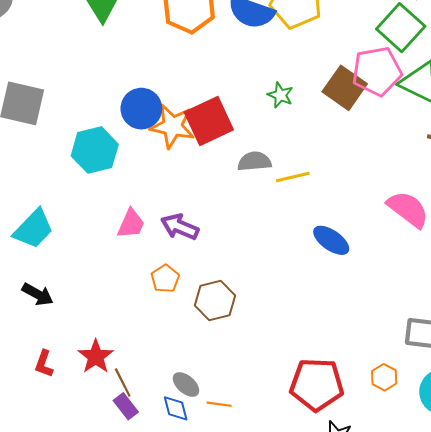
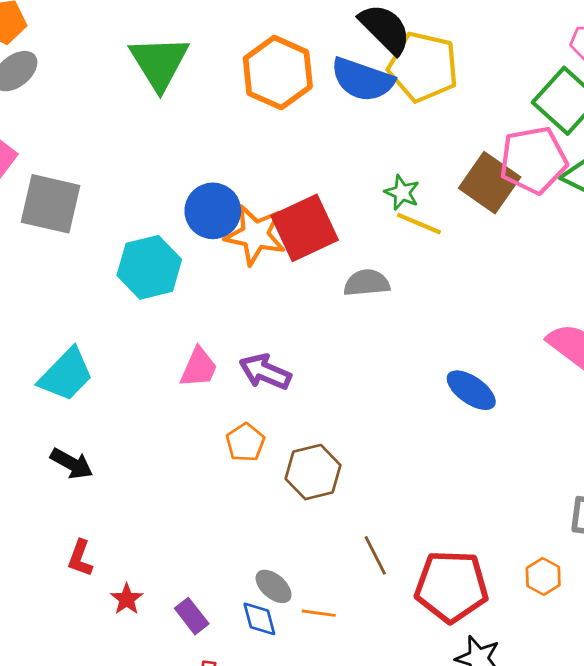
yellow line: (293, 177) -> (419, 224), moved, turned 36
red star: (96, 357) -> (127, 599), moved, size x0.7
brown line: (123, 382) -> (375, 555), moved

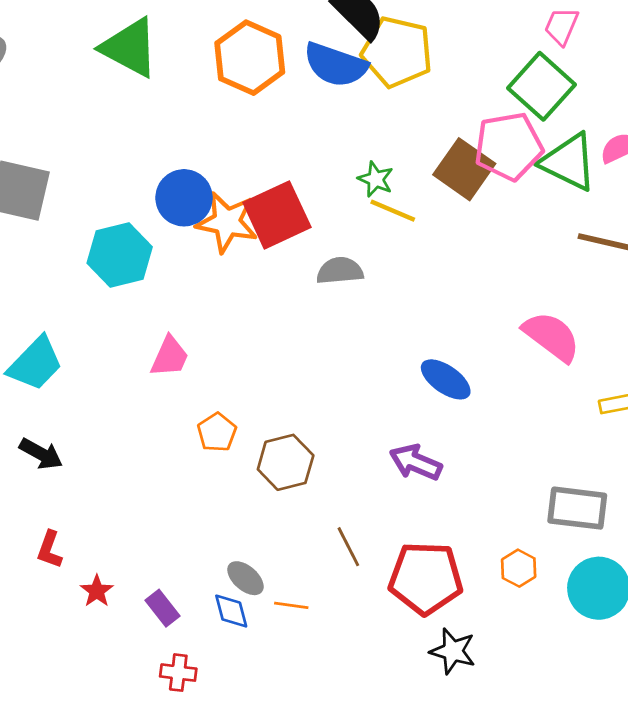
green triangle: (159, 63) -> (130, 48), turned -30
purple arrow: (265, 372) -> (416, 462), moved

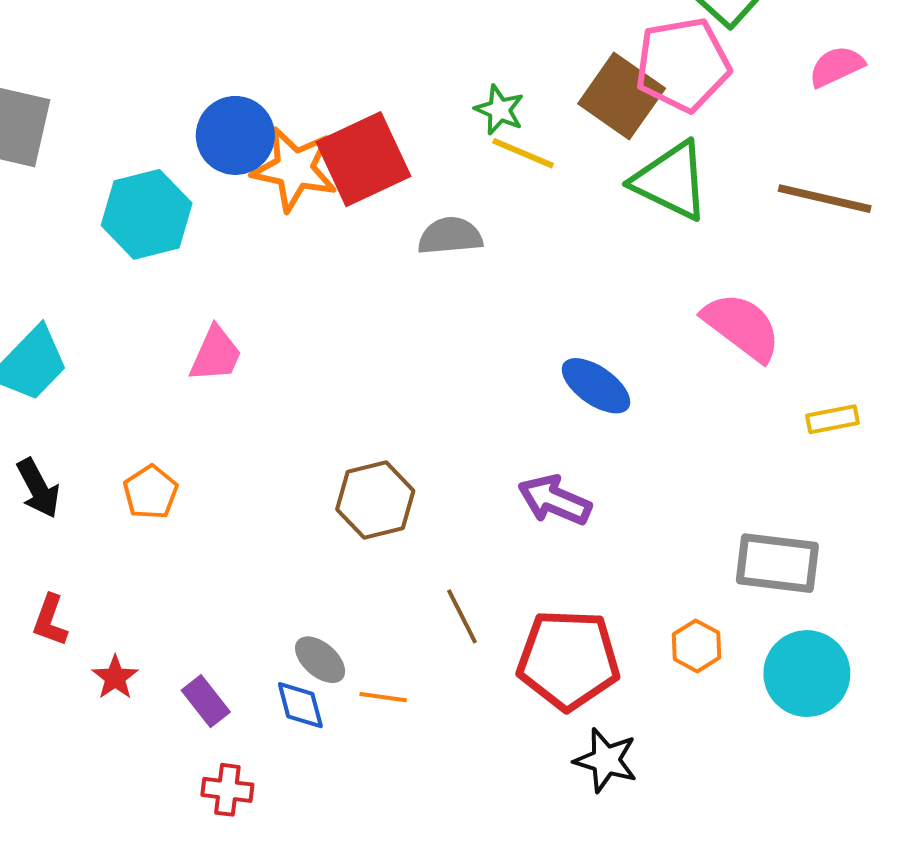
green triangle: (569, 162) -> (671, 181), moved
orange pentagon: (217, 432) -> (151, 492), moved
black arrow: (41, 454) -> (38, 488), turned 33

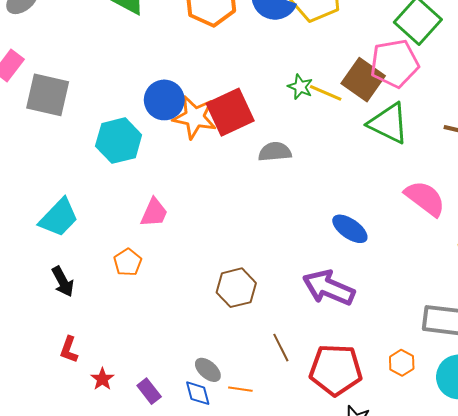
yellow line: (523, 153) -> (326, 93), moved
orange pentagon: (151, 492) -> (128, 262), moved
purple arrow: (555, 500) -> (329, 288), size x1.4

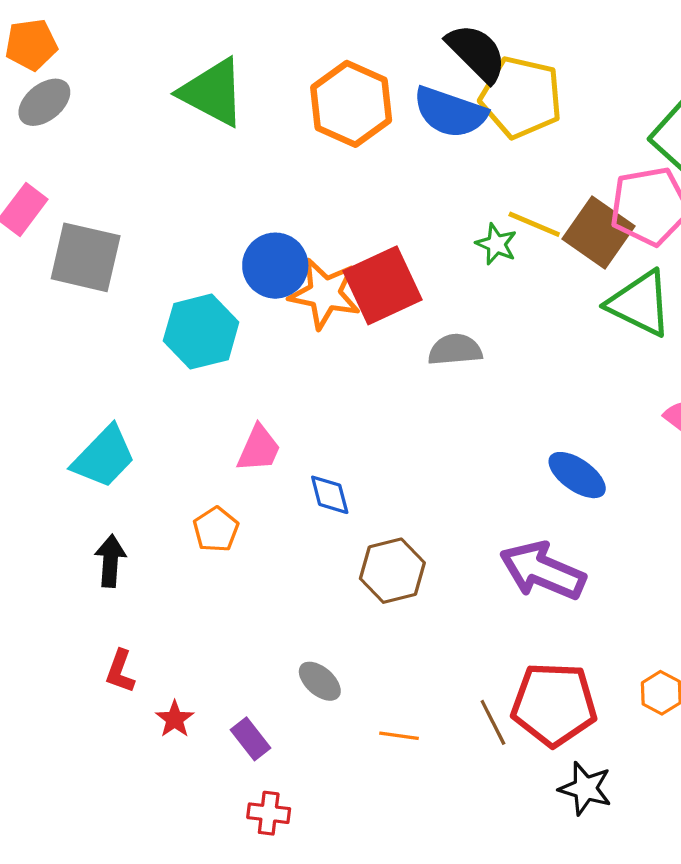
yellow line: (326, 93) -> (534, 224), moved
black arrow: (63, 282) -> (110, 561), turned -148
brown line: (281, 348) -> (493, 722), moved
gray ellipse: (208, 370) -> (320, 681), moved
blue diamond: (198, 393) -> (330, 495), moved

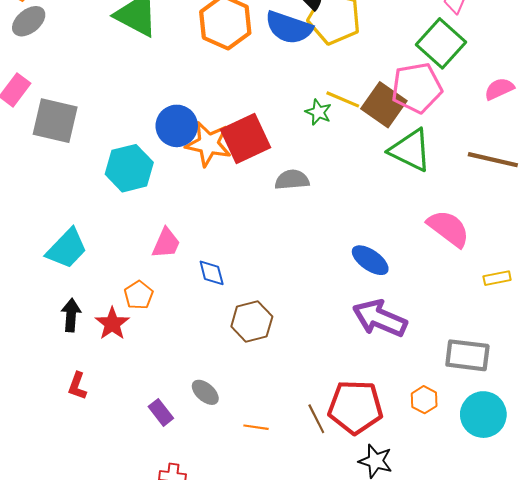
purple arrow: (542, 571) -> (380, 318), moved
red star: (175, 719) -> (112, 324), moved, size x1.4
purple rectangle: (251, 739) -> (161, 412), moved

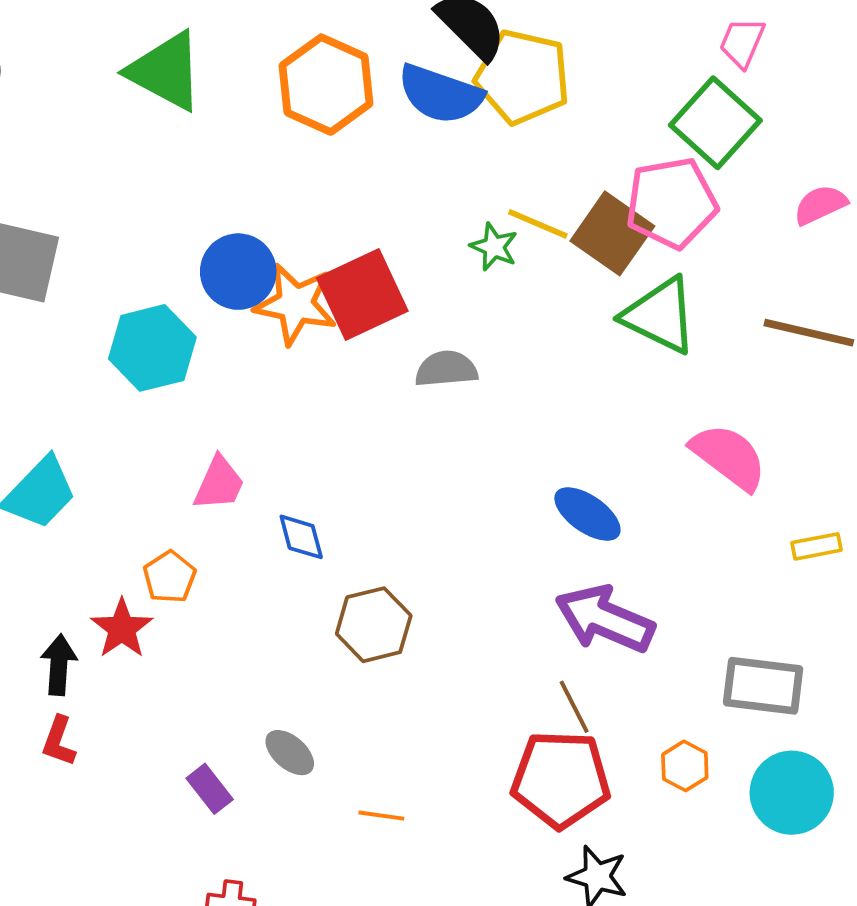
black arrow: (71, 315) -> (59, 665), moved
brown line: (316, 419) -> (574, 707), moved

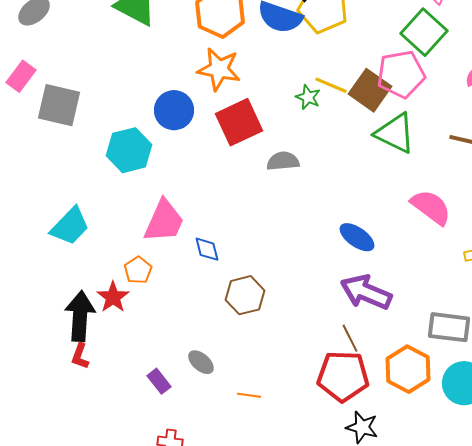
orange star: (295, 304) -> (219, 69), moved
pink trapezoid: (219, 483) -> (164, 221), size x1.5
black arrow: (59, 665) -> (80, 316), size x1.6
orange hexagon: (685, 766) -> (408, 369), size x1.8

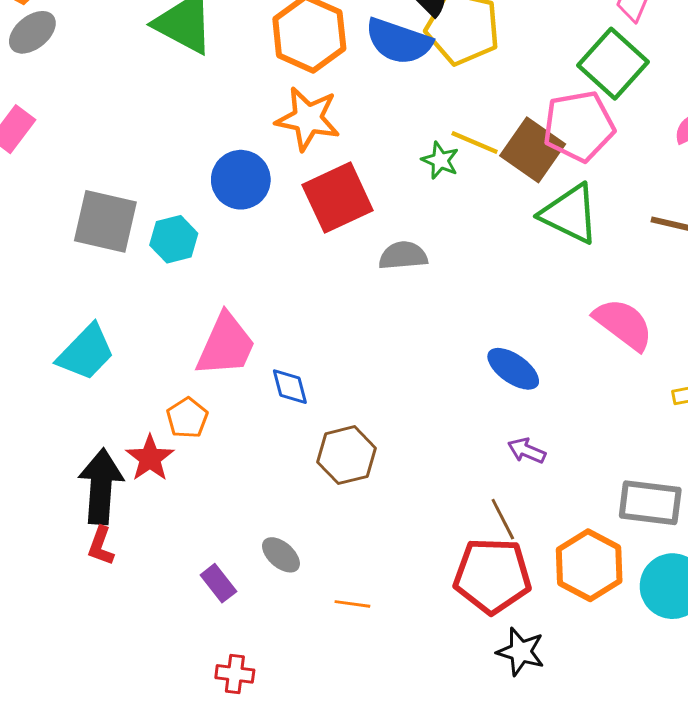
gray square: (59, 105) -> (105, 221), moved
cyan hexagon: (129, 150) -> (174, 239), size x0.7
purple arrow: (366, 292) -> (527, 451), size x0.5

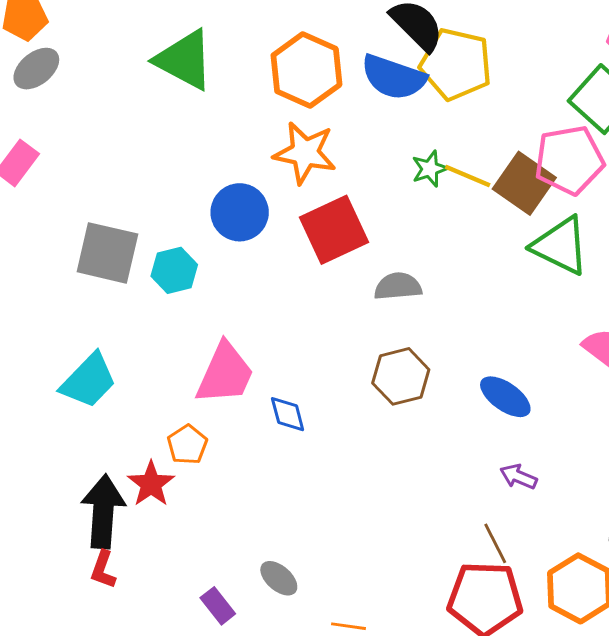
green star: (440, 160) -> (430, 169), moved, turned 30
brown hexagon: (346, 455) -> (401, 376), moved

